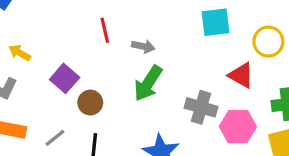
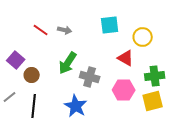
red line: (105, 30) -> (41, 30), turned -42
gray arrow: (143, 46) -> (65, 30), moved
gray cross: (201, 107) -> (90, 77), moved

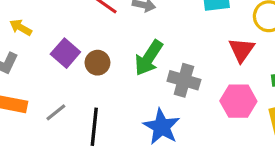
red triangle: (126, 58) -> (242, 50), turned 36
brown circle: (32, 75) -> (97, 63), moved

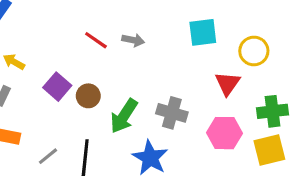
green arrow: (149, 58) -> (124, 116), moved
gray line: (56, 112) -> (48, 156), moved

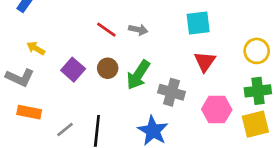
yellow circle: (254, 51) -> (257, 51), moved
red triangle: (228, 83) -> (205, 62), moved
brown circle: (88, 96) -> (108, 68), moved
green arrow: (124, 116) -> (138, 75), moved

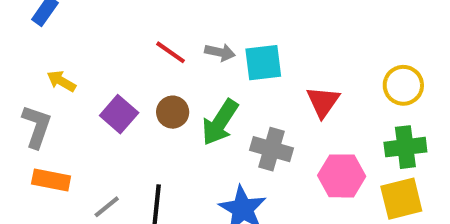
cyan square: (198, 23) -> (263, 63), moved
gray L-shape: (20, 78) -> (37, 126), turned -96

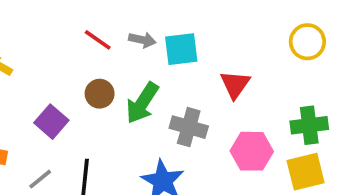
yellow circle: (403, 85) -> (307, 42), moved
purple square: (119, 114) -> (51, 122), moved

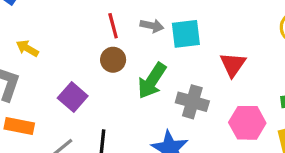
red line: (98, 40) -> (113, 26), turned 40
brown circle: (100, 94) -> (113, 60), moved

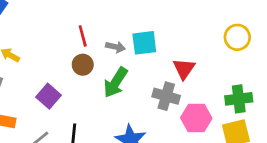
gray arrow: (152, 26) -> (116, 47), moved
gray cross: (192, 102) -> (166, 96), moved

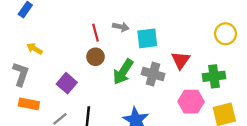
gray arrow: (116, 47) -> (121, 27), moved
gray cross: (166, 96) -> (153, 74), moved
green cross: (239, 99) -> (214, 76), moved

